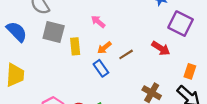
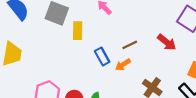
orange arrow: (104, 48) -> (123, 65), moved

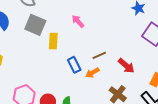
red arrow: (167, 42) -> (126, 66), moved

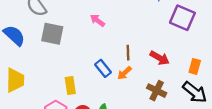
yellow rectangle: (53, 41) -> (70, 86), moved
brown line: (99, 55) -> (128, 53), turned -56

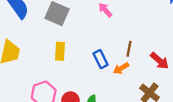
yellow rectangle: (70, 86) -> (60, 51), moved

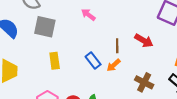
red arrow: (159, 61) -> (144, 41), moved

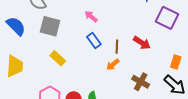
blue rectangle: (93, 60) -> (94, 40), moved
yellow rectangle: (55, 61) -> (58, 58), turned -42

